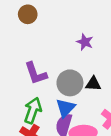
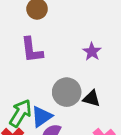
purple L-shape: (36, 73) -> (32, 50), moved
blue triangle: (65, 108) -> (42, 117), moved

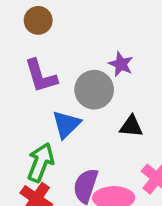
gray circle: (67, 92) -> (94, 90), moved
blue triangle: (42, 117) -> (66, 124), moved

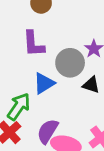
black triangle: (131, 126) -> (91, 85), moved

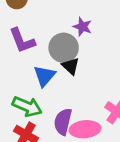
black triangle: (91, 85) -> (71, 66), moved, turned 42
green arrow: (19, 107) -> (27, 106), turned 96

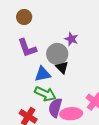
blue triangle: (44, 76) -> (43, 74), turned 36
green arrow: (27, 106) -> (45, 94), moved

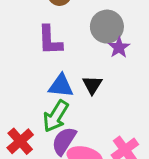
gray circle: (57, 54) -> (107, 27), moved
green arrow: (45, 94) -> (56, 116), turned 80

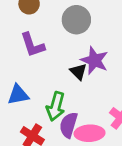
purple star: (119, 47) -> (94, 60), moved, size x1.5
blue triangle: (61, 86) -> (18, 95), moved

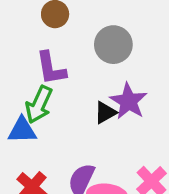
black triangle: (78, 72) -> (105, 113), turned 36
green arrow: (56, 106) -> (39, 105), moved

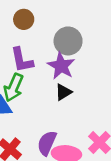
purple star: (129, 101) -> (61, 66), moved

